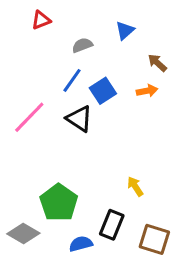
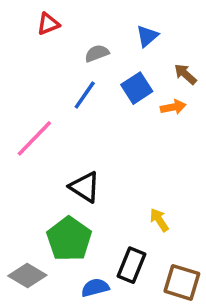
blue square: (103, 91) -> (137, 88), moved
black triangle: (79, 119) -> (85, 187), moved

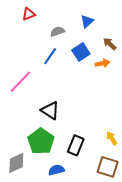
yellow arrow: (159, 220) -> (112, 138), moved
black rectangle: (132, 265) -> (76, 145), moved
gray diamond: (27, 275) -> (16, 163), turned -55

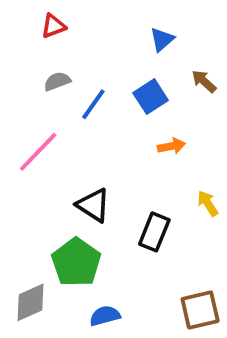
gray semicircle: (57, 32) -> (57, 81), moved
orange arrow: (102, 63) -> (172, 146), moved
yellow arrow: (112, 138) -> (208, 203), moved
black rectangle: (76, 145) -> (154, 232), moved
brown square: (108, 167) -> (200, 310), turned -30

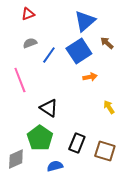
blue triangle: (162, 39) -> (85, 21), size x1.6
blue square: (151, 97) -> (79, 51), size x1.4
pink line: (38, 152) -> (20, 80), turned -65
black rectangle: (154, 232) -> (77, 143), moved
brown square: (200, 310) -> (105, 151), moved, turned 30

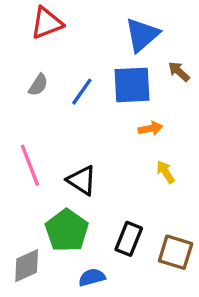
red triangle: (28, 14) -> (47, 23), size x1.5
gray semicircle: (30, 43) -> (38, 85), moved, turned 144
blue square: (79, 51) -> (132, 85), turned 30
pink line: (20, 80) -> (30, 165), moved
yellow arrow: (109, 107) -> (165, 172), moved

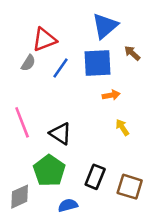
red triangle: (47, 23) -> (44, 39), moved

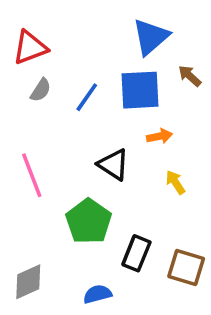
red triangle: (44, 39) -> (30, 48), moved
black triangle: (60, 134) -> (113, 165), moved
green pentagon: (49, 171) -> (89, 221), moved

